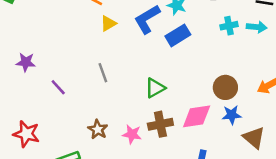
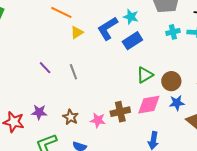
purple star: (26, 62) -> (39, 112), moved
purple line: (58, 87) -> (45, 68), moved
green triangle: (155, 88) -> (145, 75), moved

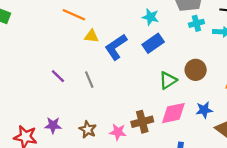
blue L-shape: (108, 28) -> (116, 47), moved
yellow triangle: (77, 32) -> (92, 36), turned 40
cyan cross: (173, 32) -> (196, 23), moved
brown circle: (171, 81) -> (196, 70), moved

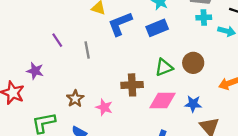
brown cross: (142, 122) -> (132, 85), moved
purple star: (53, 125) -> (35, 71), moved

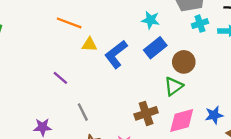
purple line: (57, 40) -> (60, 78), moved
gray line: (87, 50) -> (83, 112), moved
brown circle: (193, 63) -> (184, 62), moved

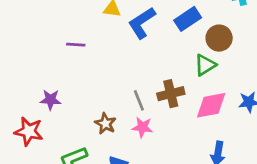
purple line: (60, 78) -> (76, 45), turned -42
gray line: (83, 112) -> (139, 100), moved

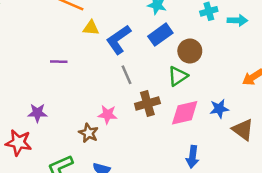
gray line: (139, 100) -> (127, 75), moved
pink star: (142, 127) -> (108, 114), moved

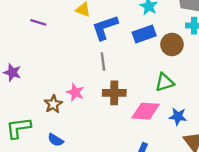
brown circle: (190, 51) -> (172, 44), moved
purple line: (59, 62) -> (38, 22), moved
green triangle: (178, 76) -> (165, 82), moved

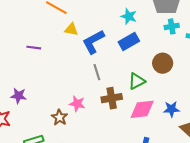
brown circle: (172, 44) -> (163, 63), moved
green triangle: (165, 82) -> (137, 81), moved

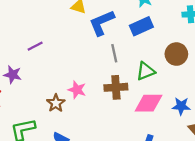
purple line: (34, 48) -> (35, 46), moved, turned -40
gray line: (97, 72) -> (114, 53), moved

